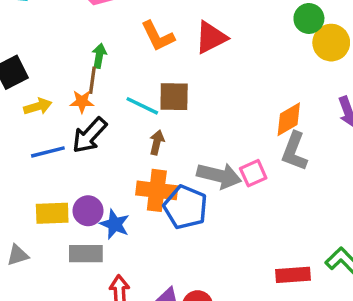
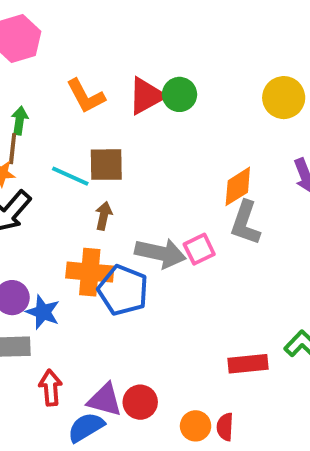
green circle: (309, 18) -> (180, 94), moved
brown arrow: (157, 142) -> (104, 216), moved

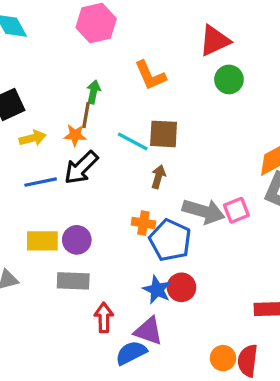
red triangle: (146, 96) -> (215, 41), moved
orange cross: (90, 272) -> (143, 223), size x0.6
blue star: (43, 312) -> (157, 290), moved
red circle: (140, 402) -> (181, 287), moved
red semicircle: (225, 427) -> (248, 361), size x1.4

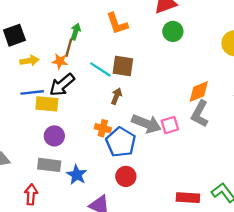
yellow rectangle: (42, 241) -> (47, 104), moved
blue star: (157, 290) -> (77, 175), moved
red arrow: (104, 318) -> (31, 194), moved

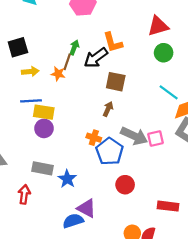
cyan line: (100, 69) -> (169, 92), moved
black arrow: (62, 85) -> (96, 58), moved
purple circle: (54, 136) -> (44, 128), moved
red circle: (126, 176) -> (125, 185), moved

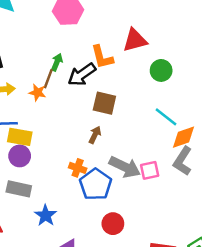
red triangle: (158, 26) -> (135, 40), moved
gray rectangle: (42, 168) -> (19, 189), moved

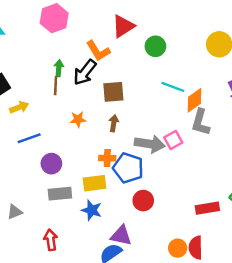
orange star: (37, 92) -> (78, 119), moved
yellow rectangle: (20, 137) -> (94, 183), moved
red circle: (113, 224) -> (143, 201), moved

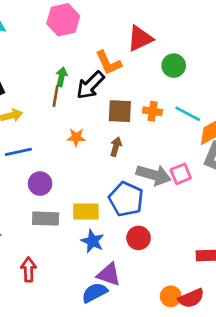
orange cross: (107, 158) -> (152, 111), moved
blue star: (92, 210) -> (93, 241), moved
red semicircle: (196, 248) -> (191, 298), turned -120

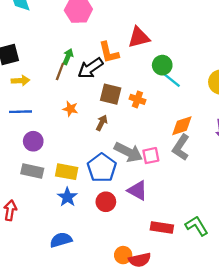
cyan line: (188, 114) -> (170, 79), moved
purple triangle: (109, 274) -> (138, 190), moved

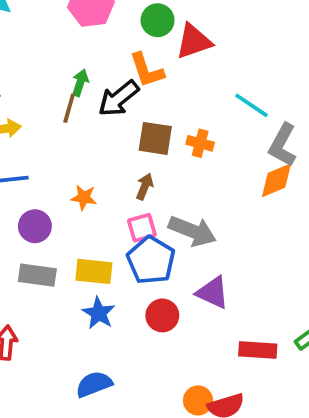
green circle: (162, 65) -> (158, 20), moved
orange star: (70, 109) -> (84, 198), moved
gray L-shape: (181, 147) -> (283, 145), moved
pink square: (151, 156) -> (142, 228), moved

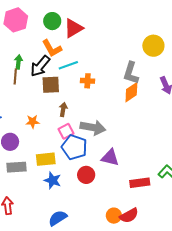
cyan line: (251, 105) -> (68, 65), moved, turned -42
brown square: (155, 138) -> (51, 85), moved

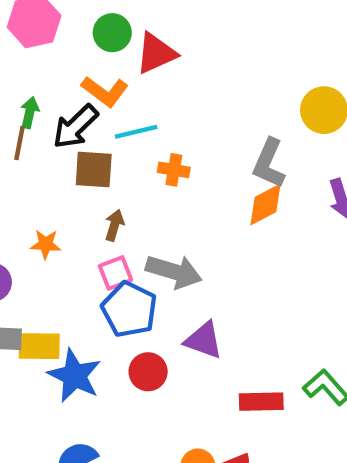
orange L-shape: (52, 48) -> (105, 91), turned -30
yellow rectangle: (46, 159) -> (39, 346), moved
blue star: (53, 180) -> (75, 376), size x1.4

